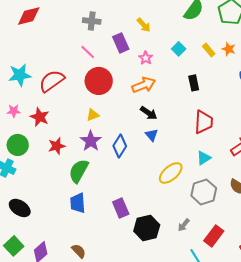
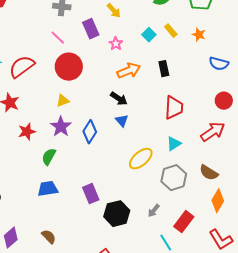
yellow rectangle: (209, 50) -> (171, 31), moved
orange arrow: (144, 85) -> (129, 71), moved
green semicircle: (79, 171) -> (49, 157), size x0.7
blue trapezoid: (78, 203) -> (48, 189), turned 85

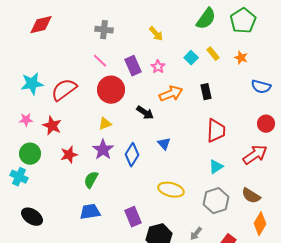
purple rectangle: (91, 29) -> (133, 66), moved
black arrow: (119, 99) -> (145, 113), moved
yellow ellipse: (141, 159) -> (171, 190), moved, turned 55

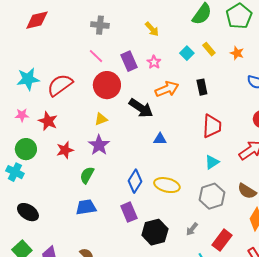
black arrow: (145, 113) -> (141, 108), size x1.4
blue triangle: (164, 144) -> (160, 139), turned -48
blue diamond: (132, 155) -> (135, 181), moved

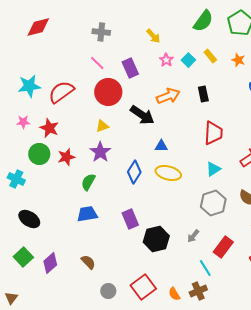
pink star: (154, 62) -> (166, 60), moved
green circle: (26, 149) -> (39, 154), moved
blue diamond: (135, 181) -> (134, 172), moved
yellow ellipse: (167, 185) -> (168, 173), moved

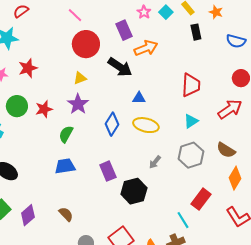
purple rectangle: (130, 68) -> (124, 30), moved
red semicircle: (61, 92) -> (21, 11), moved, size x0.6
black rectangle: (203, 94) -> (196, 32), moved
red star: (49, 128) -> (28, 68), moved, turned 30
gray arrow: (193, 236) -> (155, 162), moved

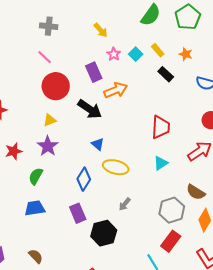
black rectangle: (196, 32) -> (166, 74), turned -35
blue triangle: (139, 98) -> (98, 144), moved, turned 40
blue diamond: (112, 124) -> (84, 179), moved
gray hexagon: (191, 155) -> (172, 210), moved

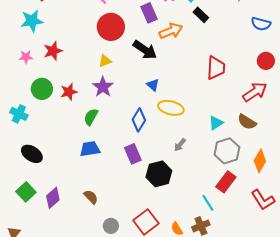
black rectangle: (166, 74) -> (201, 15), moved
cyan triangle: (161, 163) -> (216, 123), moved
brown semicircle: (196, 192) -> (247, 122), moved

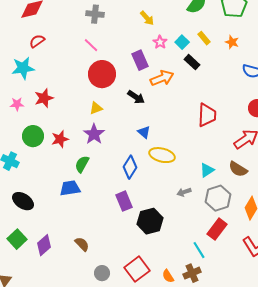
black arrow: (145, 50) -> (136, 97), size x0.7
gray arrow: (180, 145) -> (184, 192), moved, turned 32
blue trapezoid: (90, 149) -> (70, 188), moved

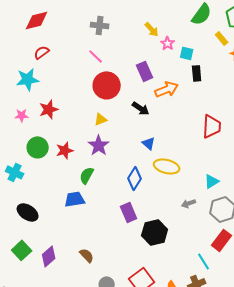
yellow rectangle: (204, 38) -> (222, 38), moved
pink star: (160, 42) -> (168, 43), moved
cyan square: (182, 42) -> (187, 53), turned -32
black rectangle: (192, 62) -> (197, 73), turned 42

